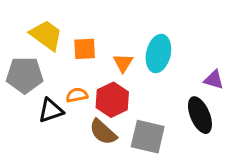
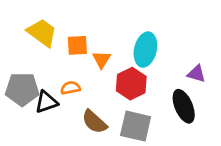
orange triangle: (123, 63) -> (102, 59), moved
gray pentagon: (25, 75) -> (22, 89), moved
red hexagon: (112, 100) -> (131, 84), moved

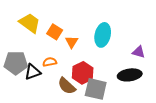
orange square: (77, 45) -> (55, 32), turned 35
red hexagon: (131, 84) -> (83, 73), moved
black ellipse: (184, 106) -> (130, 75), turned -75

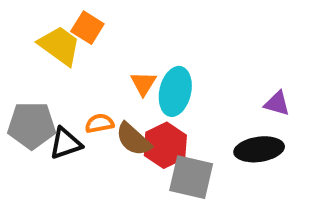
orange square: (55, 32) -> (87, 28), moved
cyan ellipse: (103, 35) -> (175, 91), moved
brown semicircle: (67, 86) -> (133, 139), moved

